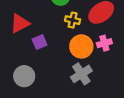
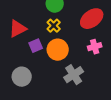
yellow cross: (73, 20) -> (54, 26), moved, turned 32
orange circle: (81, 46) -> (58, 50), moved

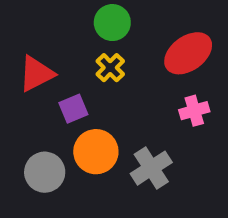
orange circle: (58, 50) -> (96, 152), moved

